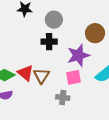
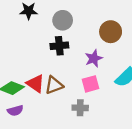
purple star: (78, 55) -> (94, 58), size x0.7
brown triangle: (41, 76) -> (54, 85), turned 42

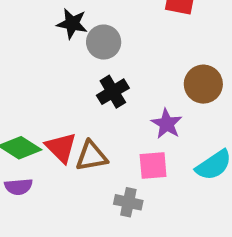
gray circle: (63, 20) -> (104, 42), moved
black cross: (59, 46) -> (113, 92), turned -36
purple star: (94, 58) -> (167, 124), turned -30

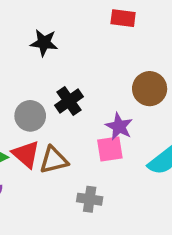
black star: (72, 24) -> (44, 43), moved
gray circle: (104, 42) -> (30, 116), moved
pink square: (153, 165) -> (110, 149), moved

